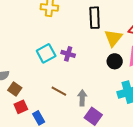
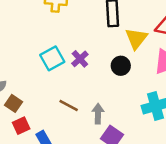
purple cross: (68, 54) -> (80, 59), turned 32
black circle: (115, 61) -> (121, 66), moved

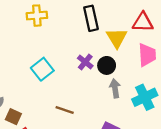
purple cross: (80, 59) -> (85, 62), moved
gray arrow: (98, 114) -> (115, 88), moved

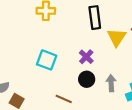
black circle: (107, 65) -> (87, 79), moved
cyan square: (42, 69) -> (47, 60), turned -36

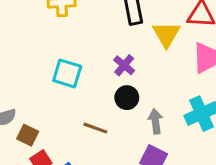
gray arrow: (111, 83) -> (155, 121), moved

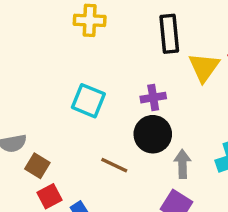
purple cross: (124, 65) -> (153, 98), turned 35
black circle: (127, 98) -> (153, 134), size x1.4

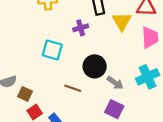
purple cross: (153, 98) -> (81, 28), moved
gray arrow: (182, 164) -> (115, 83), turned 133

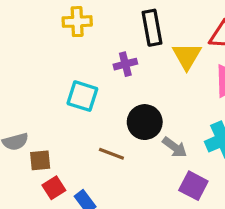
brown square: (25, 94) -> (40, 160), turned -32
purple square: (114, 109) -> (193, 186), moved

